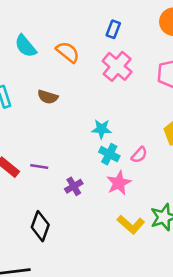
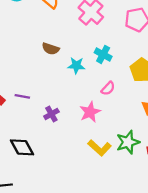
brown semicircle: (48, 97) -> (51, 49), moved
cyan cross: (109, 154) -> (103, 54), moved
black diamond: (40, 226) -> (22, 147), turned -50

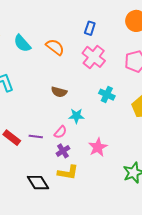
cyan star: (76, 65) -> (76, 116), moved
pink semicircle: (108, 88) -> (60, 132), moved
yellow L-shape: (100, 148) -> (68, 172), moved, turned -30

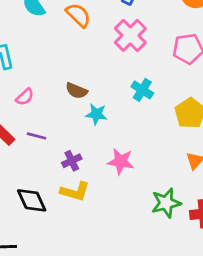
brown semicircle: (59, 92) -> (77, 91), moved
pink semicircle: (60, 132) -> (25, 97), moved
pink star: (98, 147) -> (121, 162), turned 30

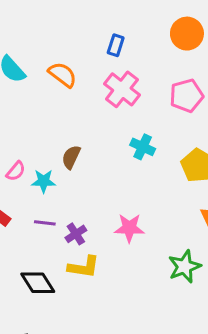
brown semicircle: (77, 91) -> (71, 157), turned 100
cyan star: (96, 114) -> (44, 181), moved
purple line: (36, 136) -> (45, 223), moved

